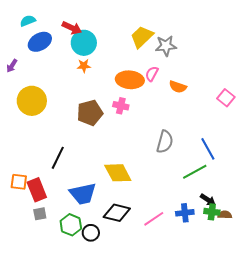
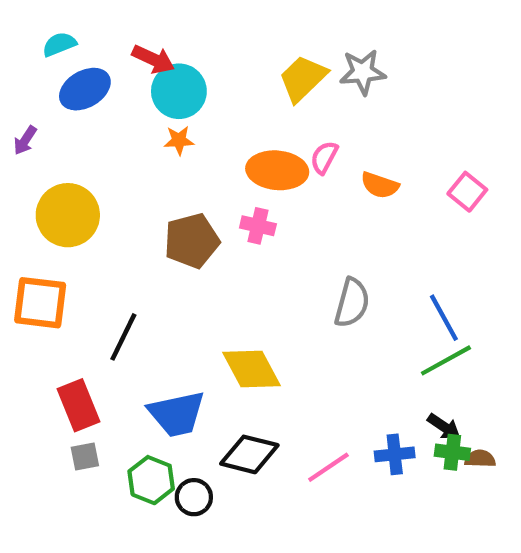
gray star: (166, 46) -> (363, 72), moved
pink square: (226, 98) -> (467, 192), moved
green line: (195, 172) -> (446, 360), moved
orange square: (19, 182) -> (40, 303), moved, size x1.5

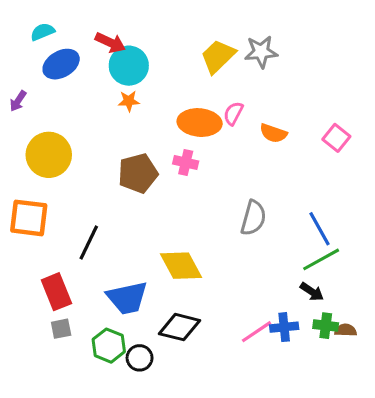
black arrow: (444, 427) -> (312, 292), moved
pink line: (328, 467) -> (256, 332), moved

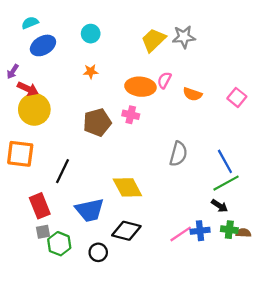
red arrow: (110, 43) -> (28, 89), moved
cyan circle: (129, 66) -> (91, 34), moved, size x0.7
green hexagon: (109, 346) -> (59, 244), moved

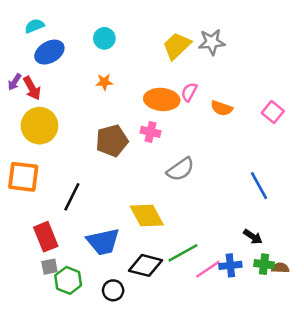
red arrow: (28, 89) -> (32, 88), moved, turned 36
gray semicircle: (178, 154) -> (180, 169), moved, turned 40
green line: (226, 183) -> (183, 253), moved

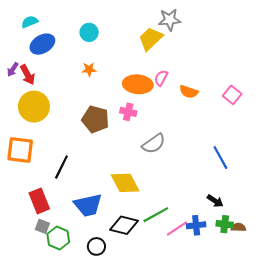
gray star: (212, 42) -> (170, 20), moved
brown pentagon: (112, 141) -> (95, 119), turned 30
gray square: (49, 267) -> (42, 226), turned 32

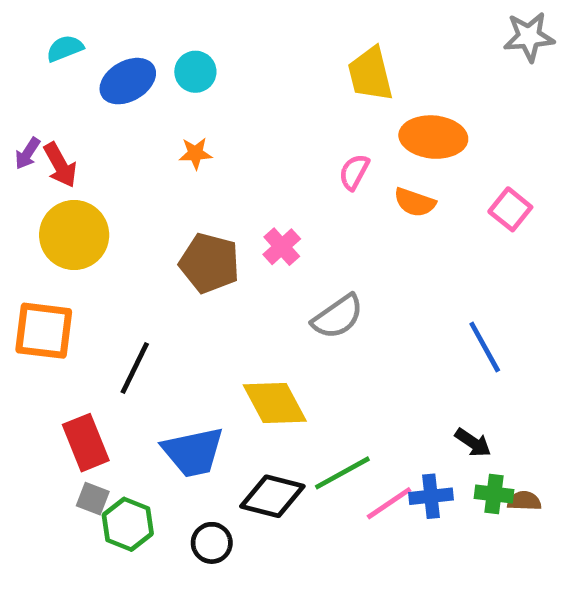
gray star: (170, 20) -> (529, 37), moved
yellow trapezoid: (150, 39) -> (370, 74), moved, turned -60
blue ellipse: (42, 44) -> (128, 81), moved
orange ellipse: (138, 84) -> (433, 137), moved
pink cross: (128, 112) -> (282, 247), turned 35

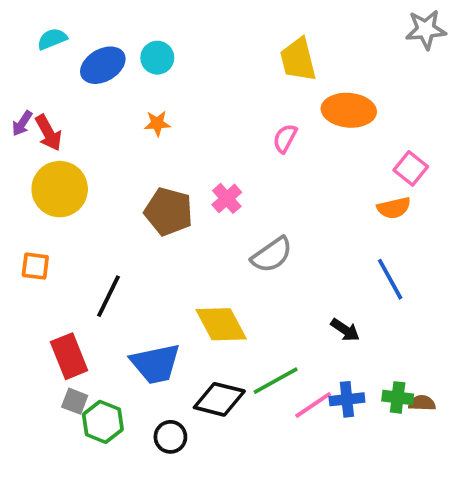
orange semicircle: (415, 202) -> (394, 208), moved, turned -32
orange square: (44, 331) -> (35, 266), size x0.6
black arrow: (473, 443) -> (345, 330), moved

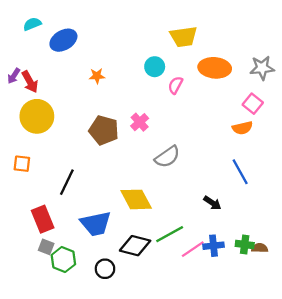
gray star: (426, 30) -> (262, 68), moved
cyan circle: (157, 58) -> (155, 67), moved
yellow trapezoid: (298, 60) -> (184, 37), turned -84

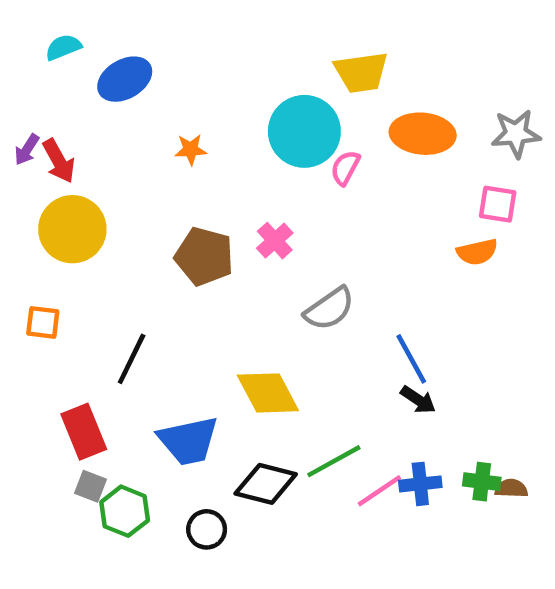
cyan circle: (155, 67) -> (304, 131), size x1.8
pink square: (253, 104) -> (498, 204), turned -30
blue line: (240, 172) -> (411, 359), moved

